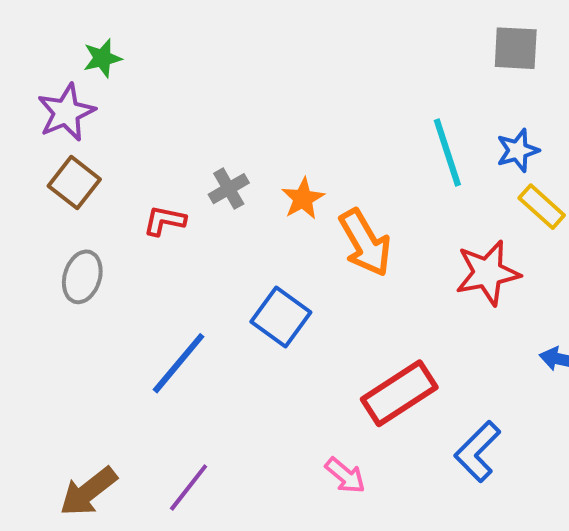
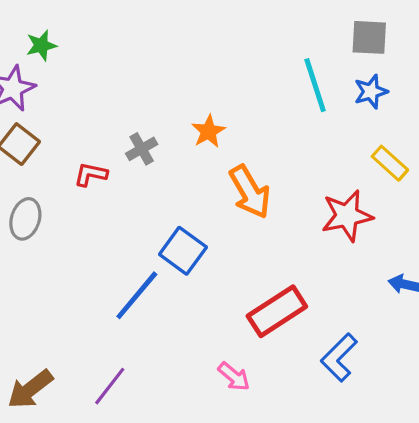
blue star: (518, 150) -> (371, 92), moved
cyan line: (447, 152) -> (315, 85), moved
orange star: (303, 199) -> (208, 131), moved
blue line: (179, 363) -> (137, 295), moved

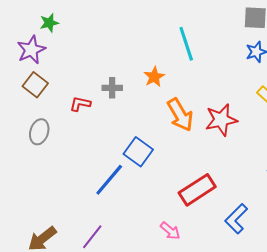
cyan line: (315, 85) -> (186, 44), moved
gray cross: (142, 149) -> (112, 88), turned 30
red star: (347, 216) -> (221, 120), moved

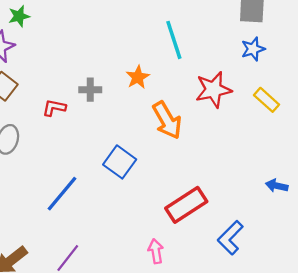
red star: (221, 120) -> (213, 90), moved
blue line: (109, 180) -> (62, 194), moved
pink arrow: (170, 231) -> (156, 251), turned -140

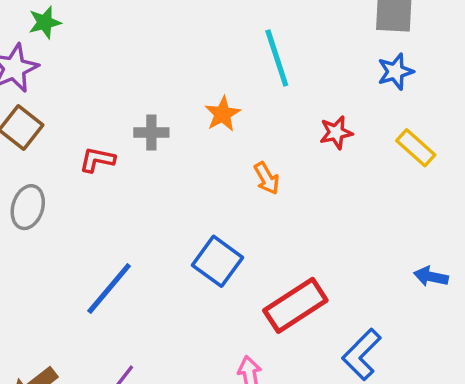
red star: (213, 90) -> (336, 133), size x0.6
orange arrow: (167, 120) -> (267, 178), size x0.6
blue square: (120, 162) -> (218, 261), moved

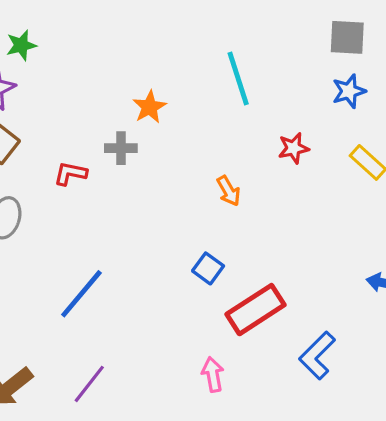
orange star: (223, 114) -> (149, 107), moved
blue square: (218, 261) -> (208, 268), moved, size x0.7

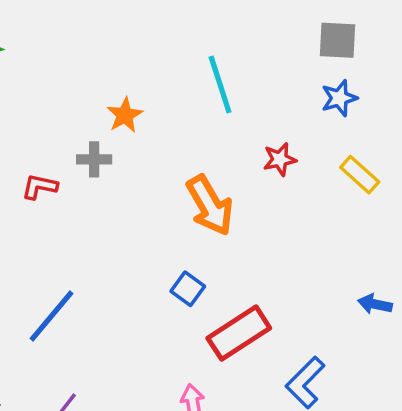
orange arrow: (229, 191) -> (210, 205), size x1.8

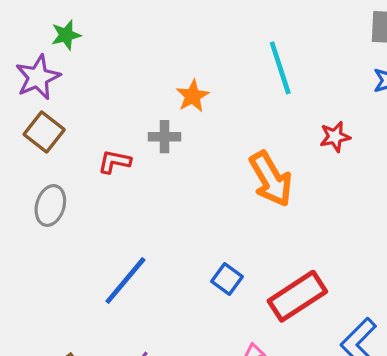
blue square: (188, 289) -> (227, 279), moved

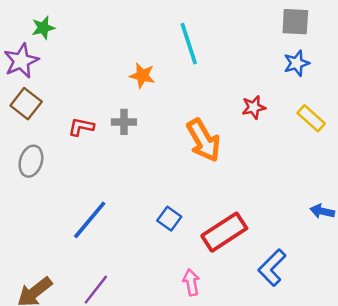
cyan line: (280, 68) -> (189, 44), moved
orange star: (193, 96) -> (142, 75), turned -30
gray cross: (164, 137) -> (124, 122), moved

